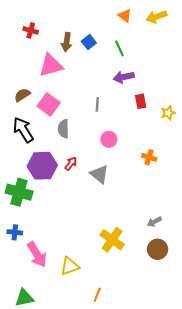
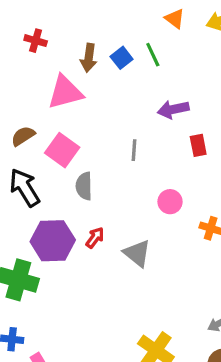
green line: (119, 48) -> (153, 55), moved
pink circle: (109, 139) -> (170, 202), moved

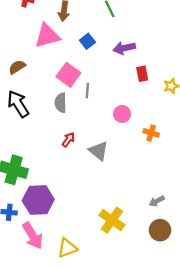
blue square: (122, 58) -> (87, 41), moved
pink square: (62, 150) -> (68, 75), moved
gray line: (134, 150) -> (87, 90), moved
purple hexagon: (53, 241) -> (38, 200), moved

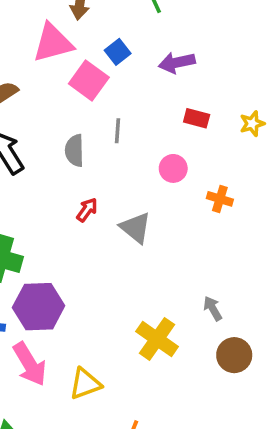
red rectangle: (142, 74) -> (197, 118), moved, turned -64
pink square: (68, 75) -> (89, 80), moved
gray arrow: (157, 201) -> (213, 308), moved, turned 88

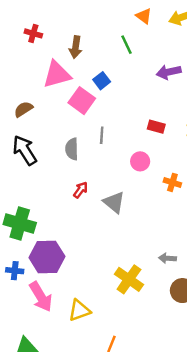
purple arrow: (177, 63) -> (169, 72), moved
gray arrow: (213, 308) -> (167, 258), turned -56

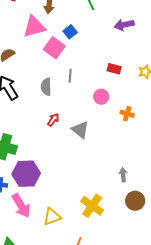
gray arrow: (167, 258) -> (123, 175), turned 80
yellow cross: (129, 279) -> (92, 206), moved

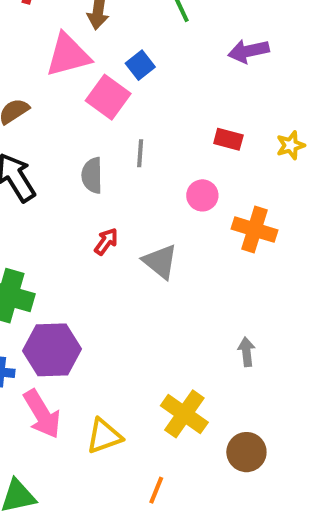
orange cross: (127, 114) -> (254, 230), size x1.5
brown circle: (135, 201) -> (246, 452), moved

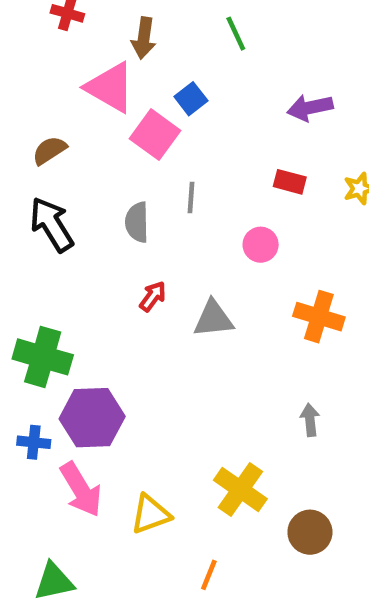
purple arrow: (248, 51) -> (310, 108), moved
pink triangle: (68, 55) -> (110, 87), turned 45
orange cross: (254, 230) -> (319, 317), moved
gray triangle: (160, 262) -> (213, 319), turned -45

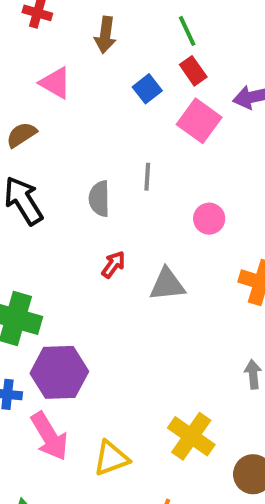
pink triangle: (110, 87) -> (55, 83), moved, size x0.7
pink square: (155, 135) -> (199, 121), moved
red rectangle: (290, 182) -> (193, 71), moved, turned 40

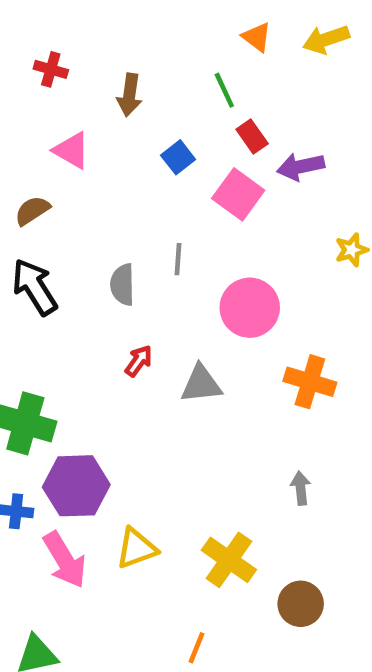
red rectangle: (193, 71) -> (252, 137), moved
pink circle: (209, 219) -> (250, 308), size x1.6
yellow triangle: (111, 458) -> (136, 548), moved

